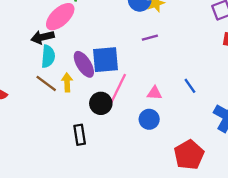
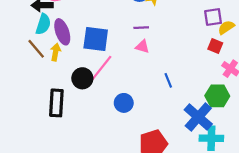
purple ellipse: (84, 64) -> (62, 32), moved
pink triangle: (155, 93) -> (142, 46), moved
black rectangle: (80, 135) -> (56, 103), size x1.4

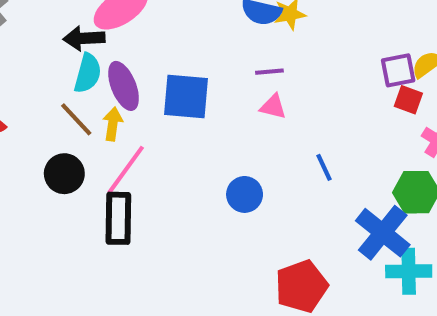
purple square: (213, 17) -> (398, 70), moved
pink line: (101, 68) -> (126, 170), moved
black circle: (82, 78) -> (64, 174), moved
blue circle: (124, 103) -> (245, 194), moved

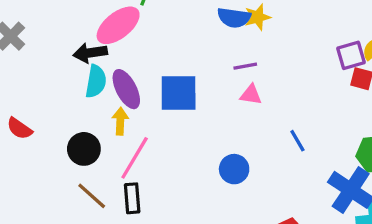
brown line: (76, 119) -> (92, 196), moved
black circle: (64, 174) -> (84, 149), moved
black rectangle: (118, 218) -> (132, 198), size x0.7

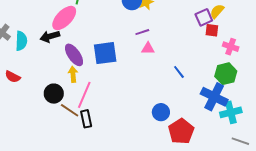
cyan semicircle: (96, 81) -> (21, 41), moved
red semicircle: (19, 129) -> (13, 77), moved
blue circle: (234, 169) -> (161, 112), moved
brown line: (92, 196) -> (70, 110), moved

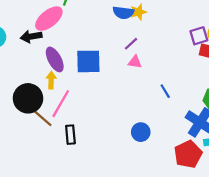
purple line: (142, 32) -> (131, 44), turned -32
black circle: (54, 94) -> (28, 98), size x1.4
black rectangle: (86, 119) -> (70, 135), moved
red pentagon: (181, 131) -> (188, 154), moved

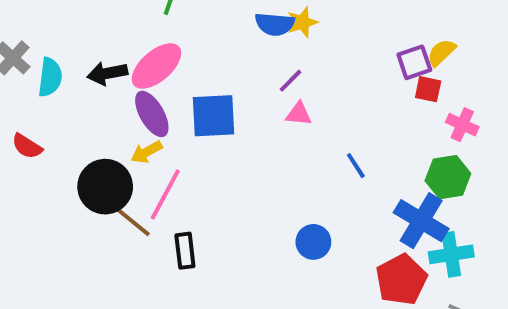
pink ellipse: (49, 19) -> (156, 66), moved
yellow arrow: (51, 80) -> (146, 152), turned -119

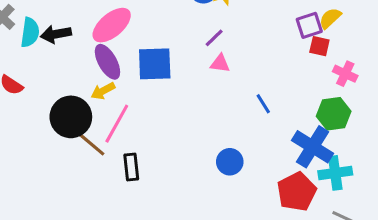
black arrow: (107, 73) -> (56, 34), moved

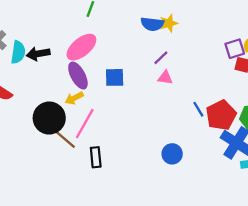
blue square: (155, 64) -> (115, 77), size x0.7
red pentagon: (297, 192) -> (221, 115), moved

